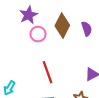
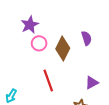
brown diamond: (62, 26) -> (63, 49), moved

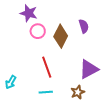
purple star: (30, 25) -> (29, 13), turned -30
purple triangle: (92, 83) -> (89, 69), size x1.5

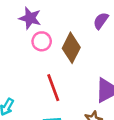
purple semicircle: (84, 26) -> (101, 21), moved, turned -128

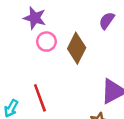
red line: (53, 88) -> (40, 98), moved

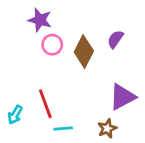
purple semicircle: (107, 21) -> (115, 39), moved

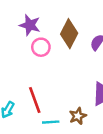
brown diamond: (84, 52) -> (69, 34), moved
brown star: (107, 128) -> (78, 116), moved

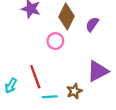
pink circle: (41, 47) -> (55, 41), moved

